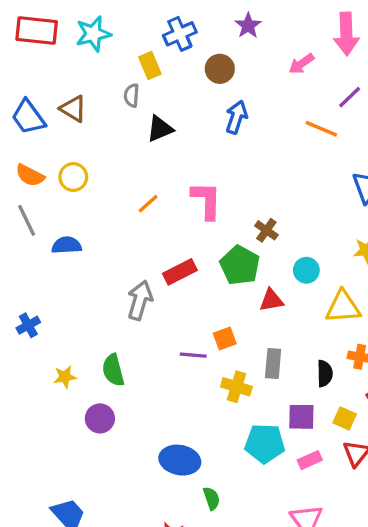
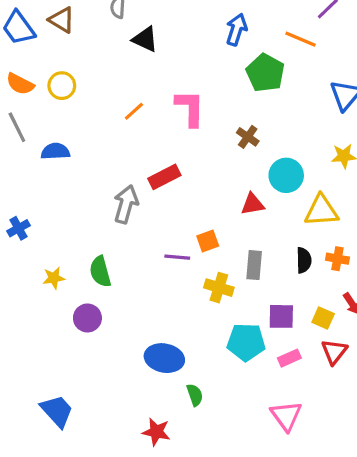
blue arrow: (236, 117) -> (236, 30), moved
black triangle: (160, 129) -> (145, 39), turned 48
green pentagon: (240, 265) -> (265, 73), moved
cyan circle: (306, 270) -> (286, 175), size x1.4
black semicircle: (325, 373) -> (304, 260), moved

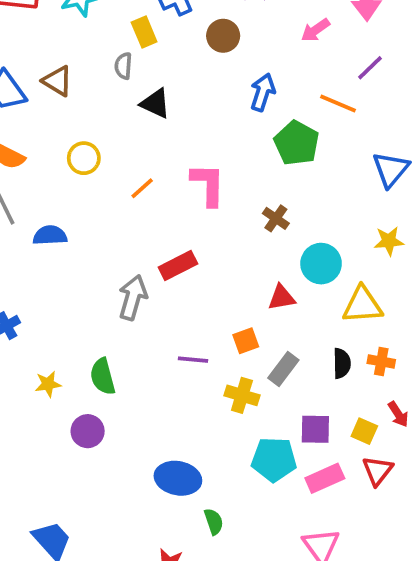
yellow circle: (62, 86) -> (84, 158), moved
orange square: (208, 241) -> (246, 341), moved
gray rectangle: (254, 265) -> (283, 369), turned 32
pink rectangle: (289, 358) -> (325, 478), size x1.4

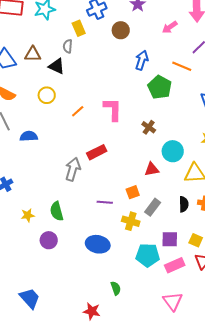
brown triangle: (57, 81) -> (33, 54), turned -30
black triangle: (155, 104) -> (57, 66), moved
blue ellipse: (178, 478) -> (98, 244), moved

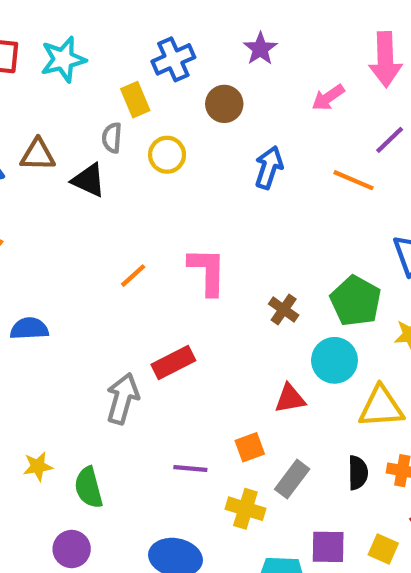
green pentagon: (160, 87) -> (356, 301), moved
yellow circle: (47, 95) -> (167, 155), moved
yellow star: (28, 215) -> (38, 466), moved

